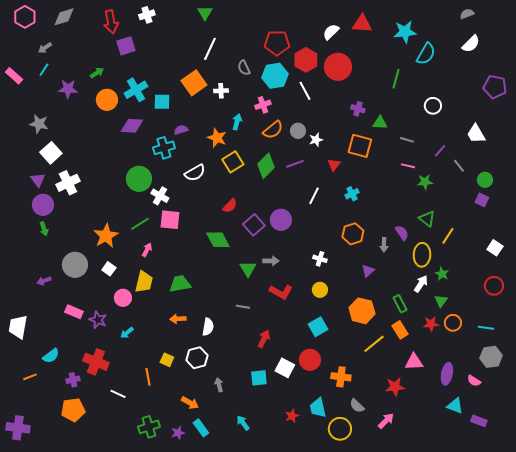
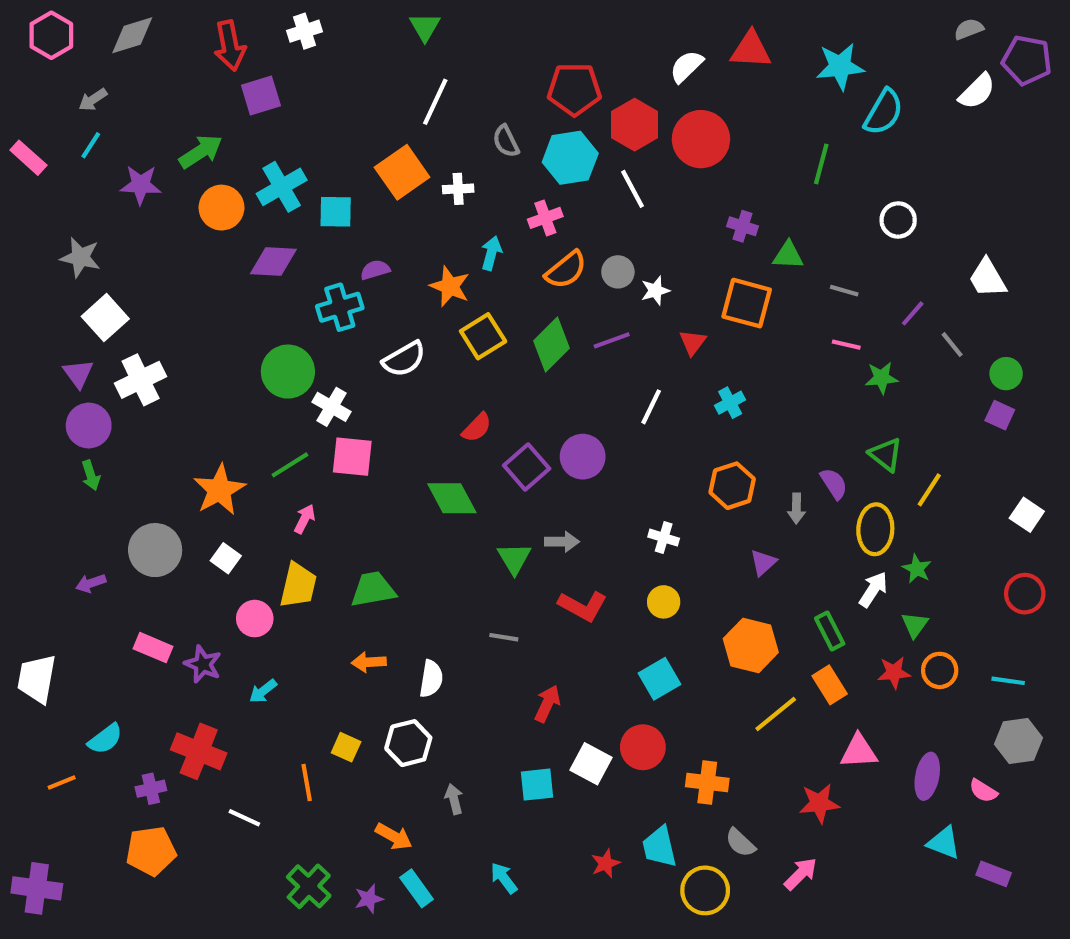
green arrow: (97, 73) -> (201, 152), size x1.5
purple pentagon: (495, 87) -> (1027, 60), moved
green cross: (149, 427) -> (309, 886), turned -30

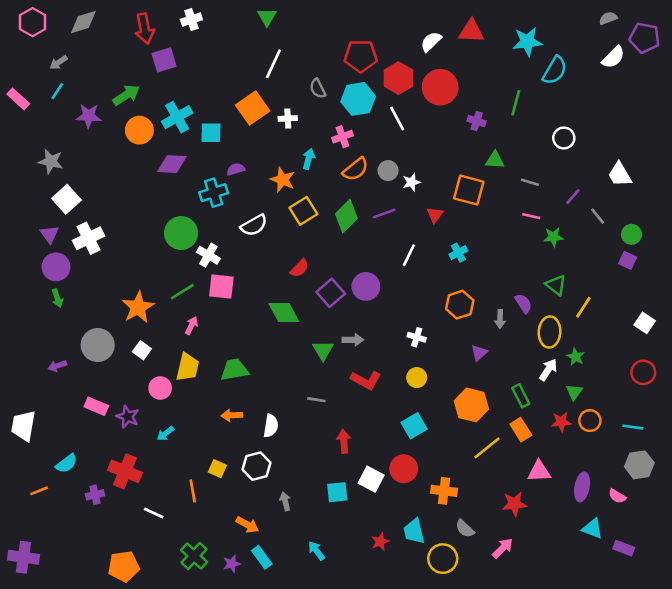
purple cross: (742, 226) -> (477, 121), moved
red arrow: (547, 704) -> (344, 441), turned -30
orange pentagon: (151, 851) -> (124, 566), moved

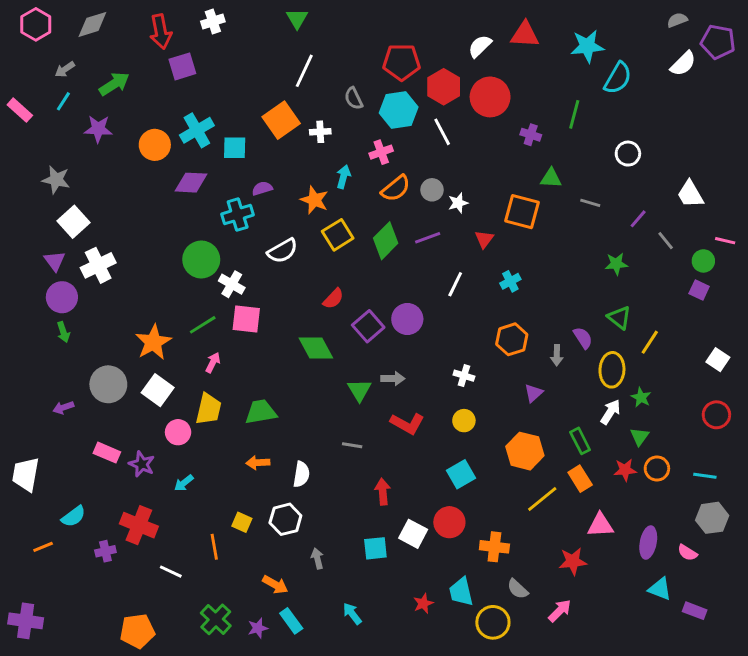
green arrow: (126, 95) -> (114, 84), moved
pink line: (531, 216) -> (725, 241), moved
white square: (142, 350) -> (158, 390), size x1.5

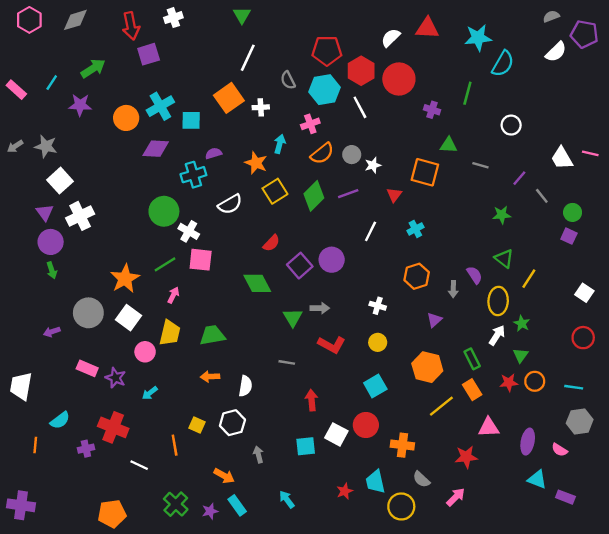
gray arrow: (65, 69) -> (15, 146), moved
pink line: (725, 241) -> (590, 153), moved
orange line: (43, 547) -> (35, 445), turned -63

